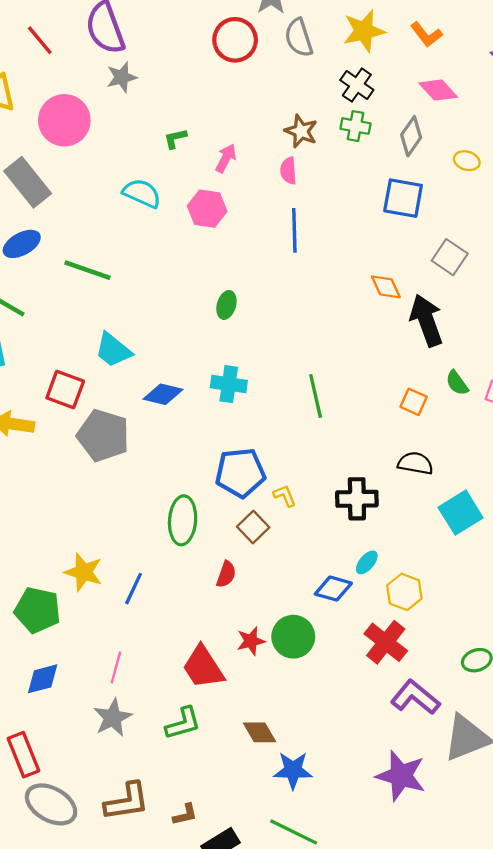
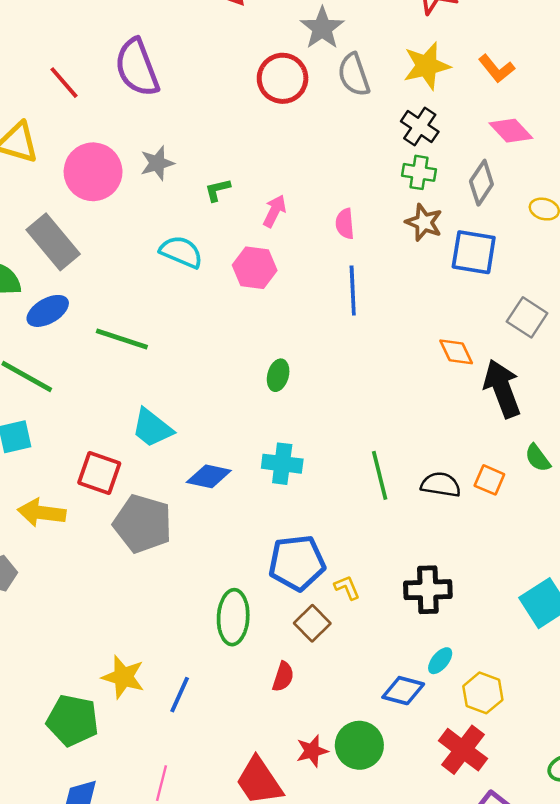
gray star: (122, 77) -> (157, 163), moved
brown star: (301, 131) -> (424, 222), moved
black semicircle: (415, 463) -> (441, 485), moved

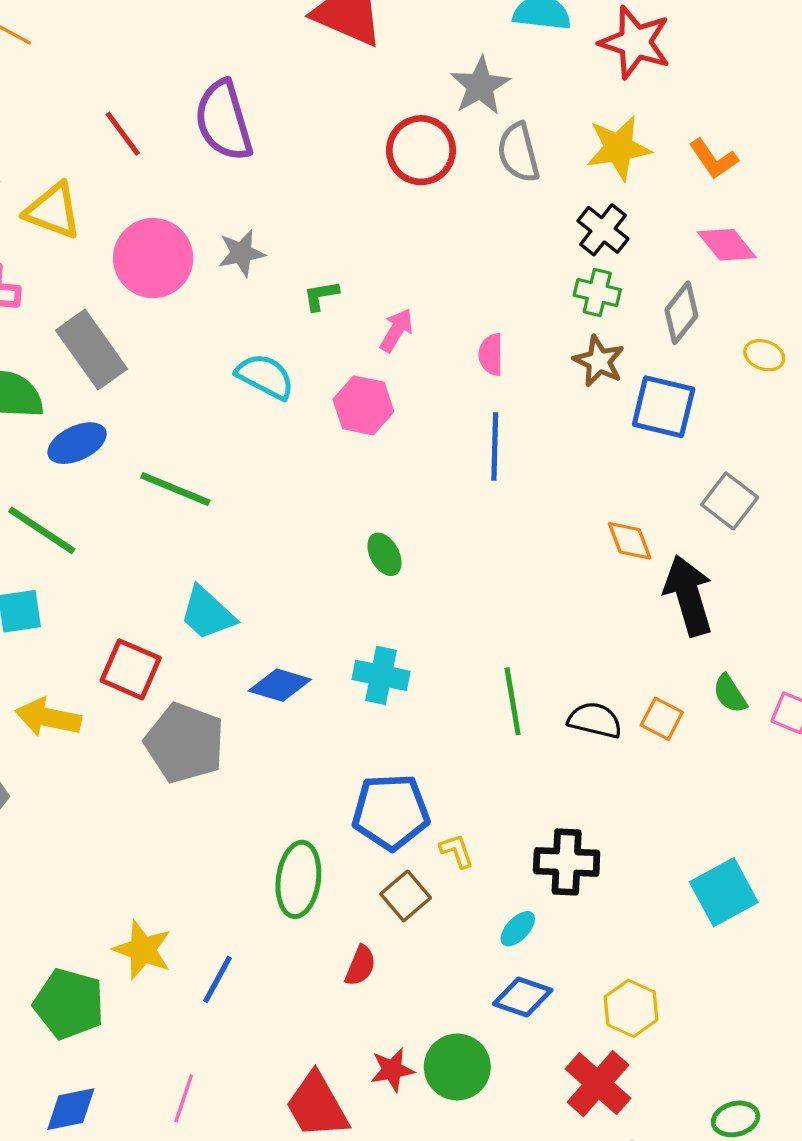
green ellipse: (278, 375) -> (384, 554), turned -48
cyan ellipse: (440, 661) -> (518, 929), moved

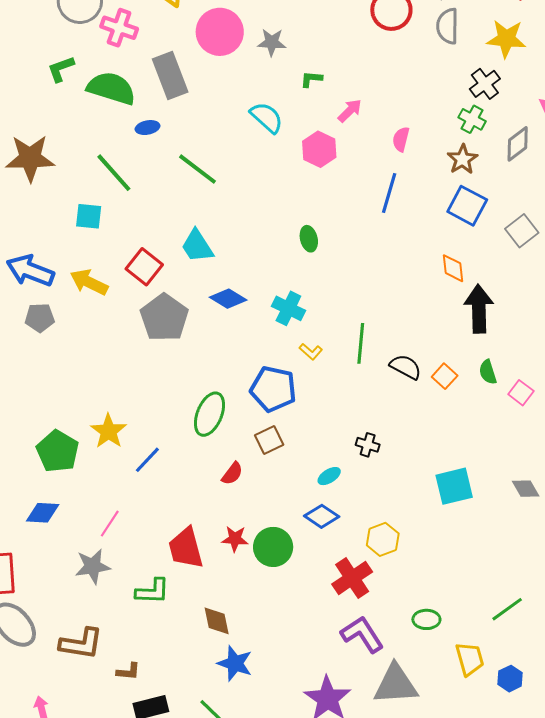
blue square: (664, 407) -> (467, 206), moved
blue ellipse: (77, 443) -> (148, 128), size x0.7
gray square: (730, 501) -> (522, 231), moved
yellow L-shape: (457, 851) -> (311, 352), moved, turned 135
black cross: (567, 862) -> (368, 445), size x0.6

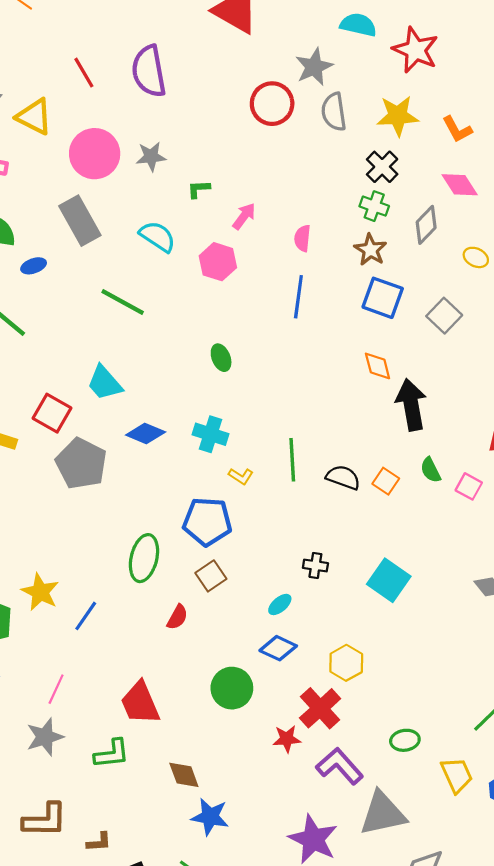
gray rectangle: (170, 75) -> (80, 221), moved
green line: (198, 169) -> (123, 302), moved
cyan square: (454, 486) -> (389, 580), moved, turned -33
red star: (235, 539) -> (287, 739), moved

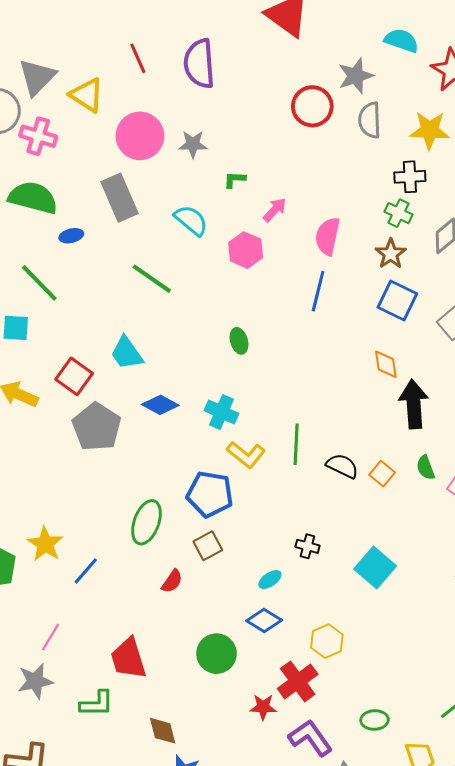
black cross: (382, 167) -> (410, 177), turned 36
pink semicircle: (302, 238) -> (328, 236), size x1.5
yellow L-shape: (241, 476) -> (246, 455), size x1.6

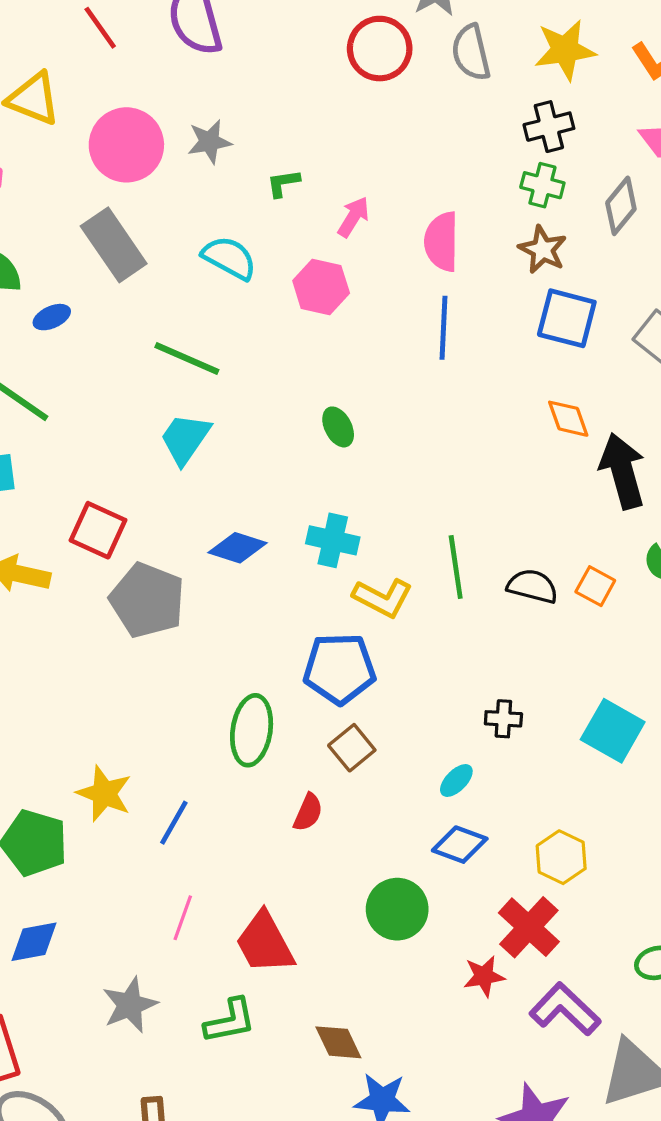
cyan trapezoid: (127, 353) -> (185, 439), moved, turned 81
pink line: (51, 637) -> (183, 918), moved

